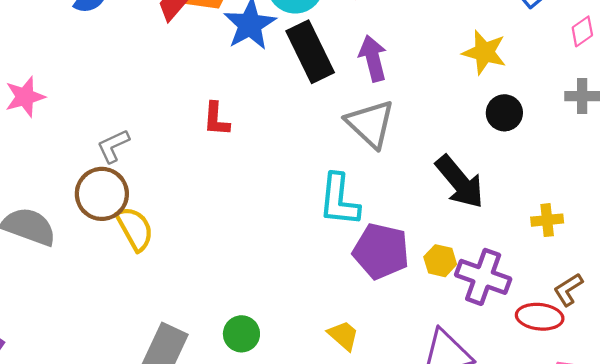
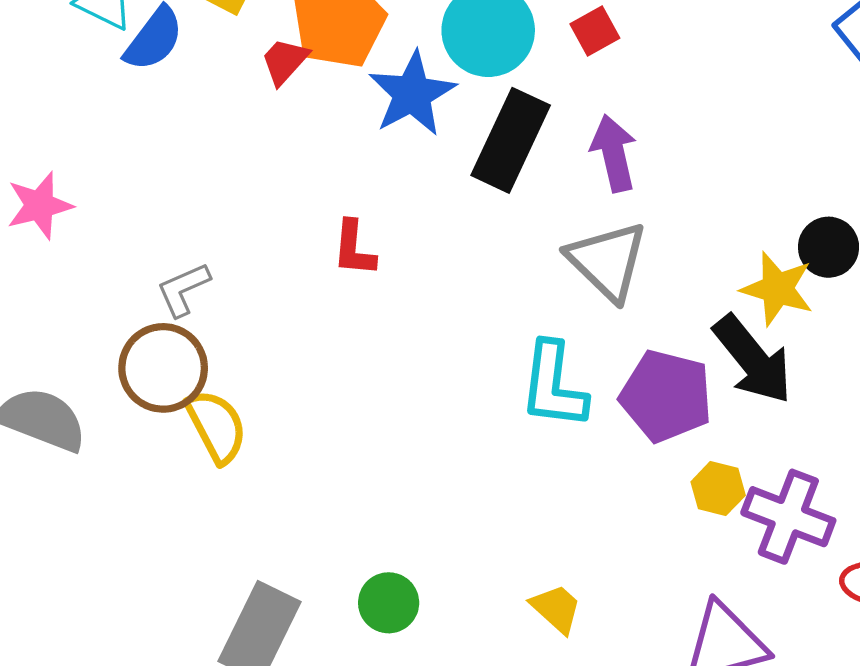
black rectangle: (310, 52) -> (511, 140), turned 50
yellow star: (484, 52) -> (777, 289), moved
purple pentagon: (381, 251) -> (666, 396), moved

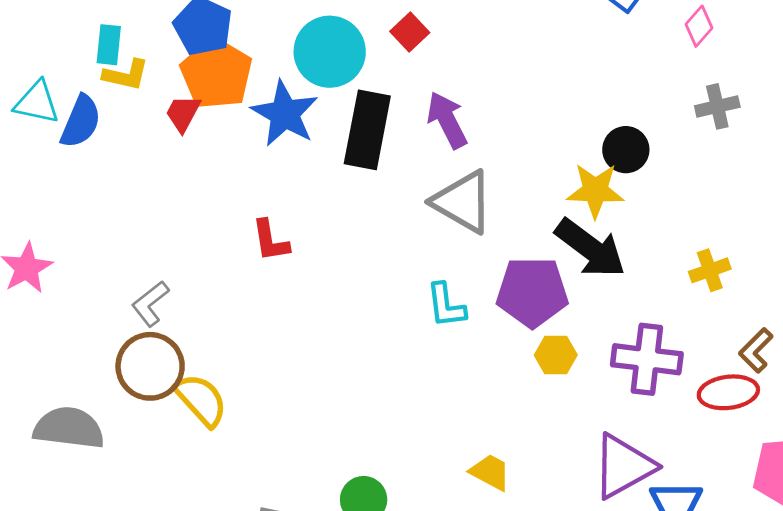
cyan L-shape: (554, 385) -> (446, 305), size x0.7
yellow hexagon: (718, 489) -> (556, 355), moved

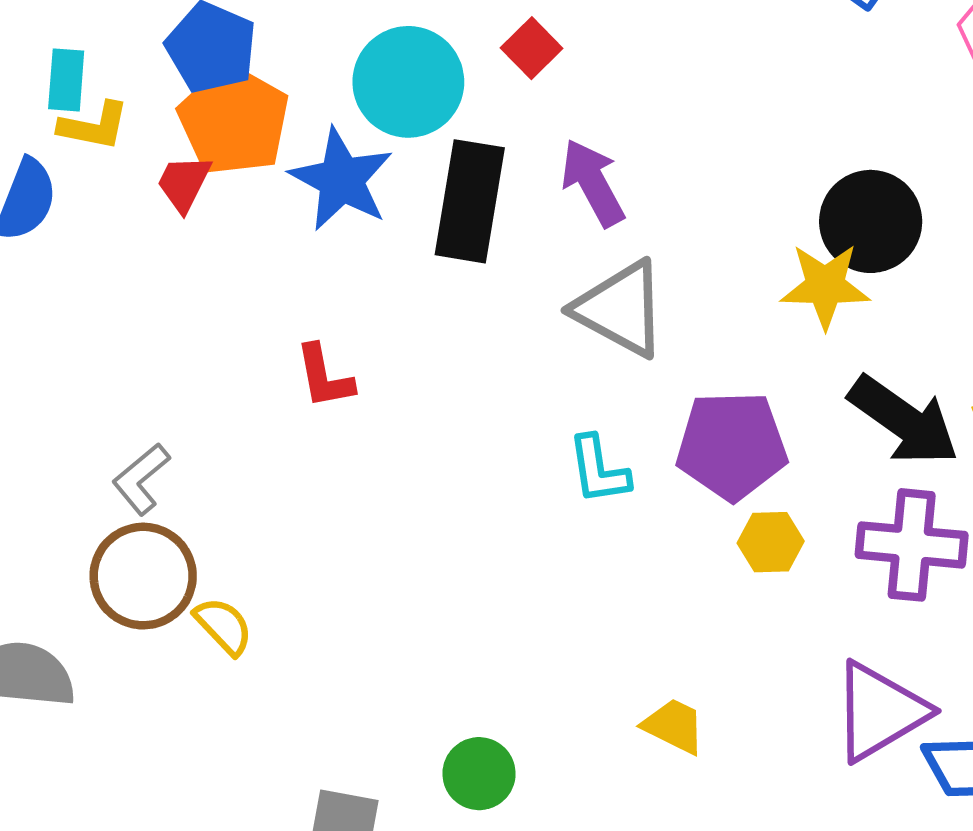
black circle: (626, 150) -> (871, 221), size x1.4
black arrow: (590, 248) -> (904, 420), moved
yellow semicircle: (201, 400) -> (223, 626), size x0.7

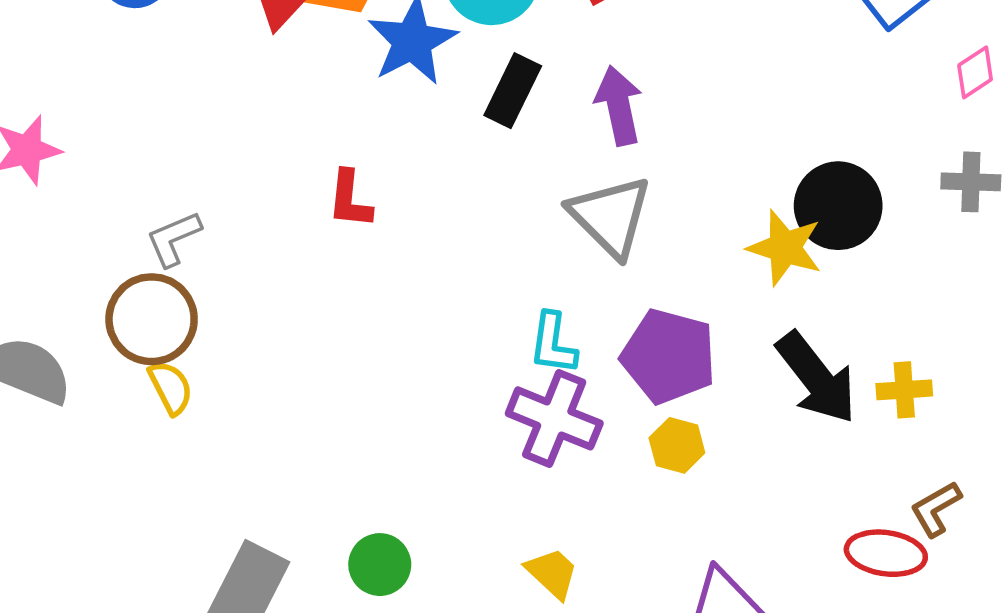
black rectangle: (470, 201) -> (513, 91), size x0.7
purple cross: (912, 545) -> (554, 418), moved
yellow semicircle: (223, 626) -> (171, 388), moved

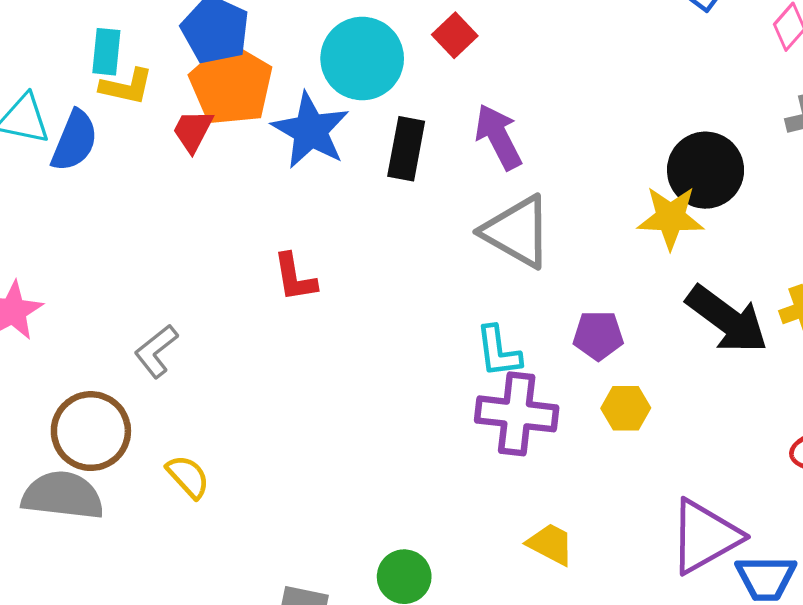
brown circle: (152, 319) -> (91, 431), moved
purple pentagon: (669, 356) -> (598, 335), size x0.6

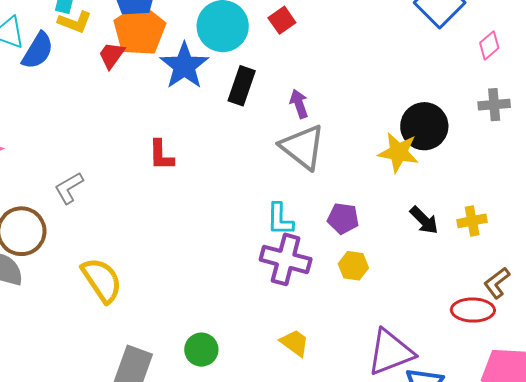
purple arrow: (498, 137) -> (299, 104), moved, size x0.7
black arrow: (727, 319) -> (424, 220), size x0.6
yellow semicircle: (188, 477) -> (102, 280), moved, size x1.6

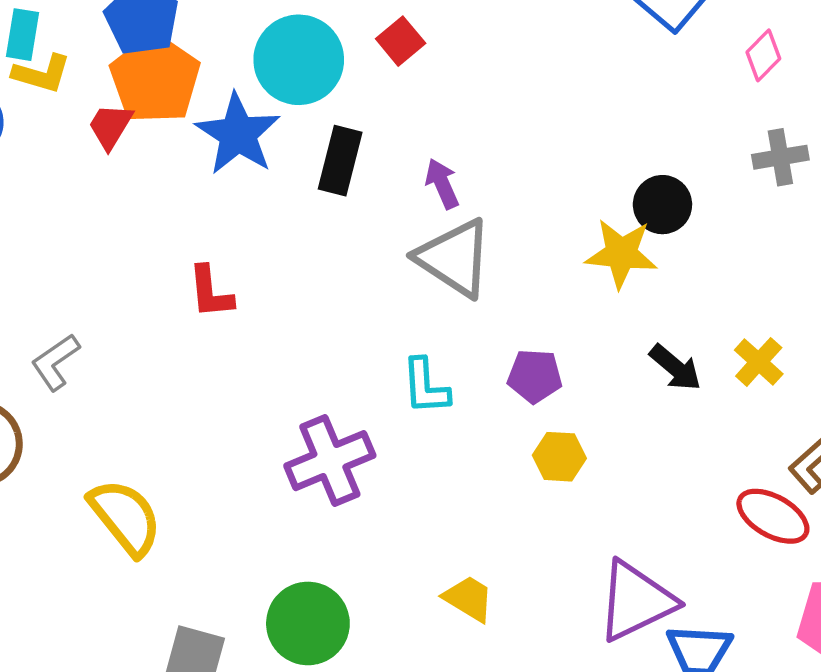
black circle: (424, 126) -> (662, 205), size x0.7
yellow cross: (472, 221) -> (759, 362), turned -32
purple cross: (286, 259) -> (330, 461), moved, turned -33
red ellipse: (473, 310) -> (773, 516), turned 33
green circle: (201, 350) -> (308, 623), size x1.4

